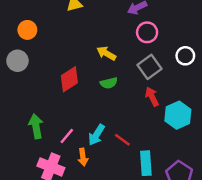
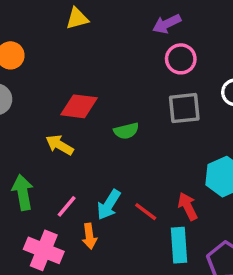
yellow arrow: (106, 53) -> (60, 145), moved
gray square: (150, 67) -> (184, 108), turned 30
red diamond: (69, 79) -> (79, 106), moved, turned 40
red arrow: (152, 97) -> (188, 206), moved

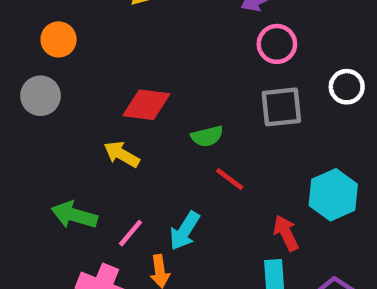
green arrow: (23, 192) -> (74, 215), turned -64
red line: (146, 212) -> (230, 179), moved

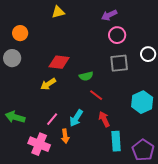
yellow arrow: (122, 154) -> (48, 84), turned -63
green arrow: (74, 215) -> (15, 117), moved
red arrow: (286, 233) -> (104, 119), moved

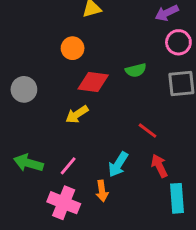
orange circle: (20, 33) -> (73, 48), moved
gray circle: (12, 58) -> (24, 89), moved
green semicircle: (86, 76) -> (136, 70), moved
pink line: (52, 119) -> (68, 166), moved

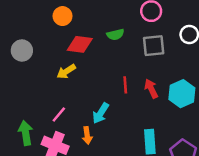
red line: (148, 131) -> (125, 85), turned 49
green arrow: (28, 163) -> (26, 133), moved, turned 65
red arrow: (159, 166) -> (151, 89), moved

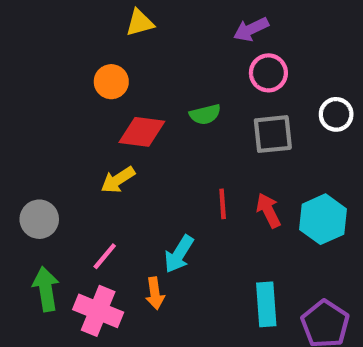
gray circle: (22, 50) -> (39, 219), moved

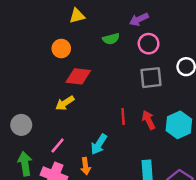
green semicircle: (205, 114) -> (111, 39), moved

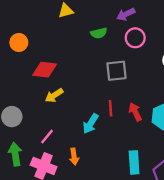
orange circle: (61, 48) -> (19, 43), moved
red diamond: (78, 76) -> (45, 70), moved
gray square: (151, 78) -> (116, 71), moved
cyan arrow: (99, 144) -> (91, 124), moved

